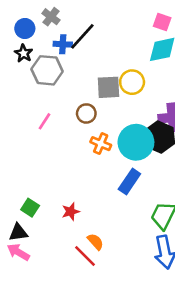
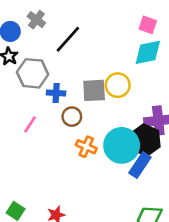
blue cross: (63, 44) -> (56, 93), moved
blue rectangle: (129, 181) -> (140, 165), moved

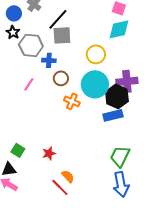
gray square: (94, 90) -> (62, 35), moved
cyan circle: (122, 145) -> (95, 84), moved
blue rectangle: (140, 165) -> (113, 115), turned 42

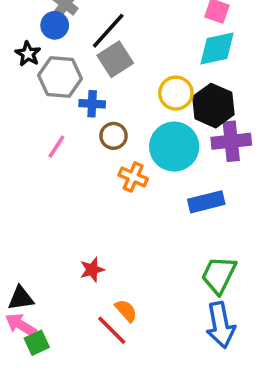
blue circle: (14, 13) -> (55, 25), moved
gray square: (62, 35) -> (115, 59), turned -30
black hexagon: (117, 96) -> (213, 106), moved
green square: (18, 150) -> (37, 343), moved, turned 32

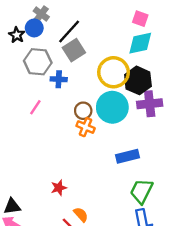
black star: (28, 54) -> (17, 35), moved
yellow circle: (176, 93) -> (113, 72), size x1.4
brown circle: (114, 136) -> (83, 111), moved
blue rectangle: (206, 202) -> (127, 156), moved

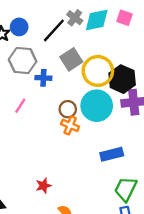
gray cross: (41, 14) -> (75, 18), moved
cyan diamond: (140, 43) -> (97, 20), moved
gray square: (74, 50) -> (71, 59), moved

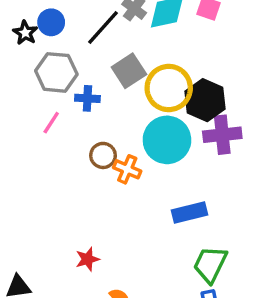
pink line: (20, 106) -> (51, 123), moved
brown circle: (68, 109) -> (103, 155), moved

